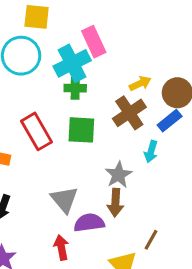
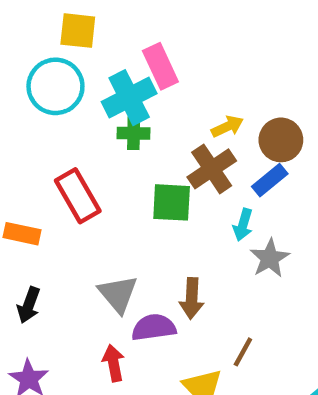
green square: (81, 130) -> (172, 202), moved
gray star: (119, 175) -> (270, 258), moved

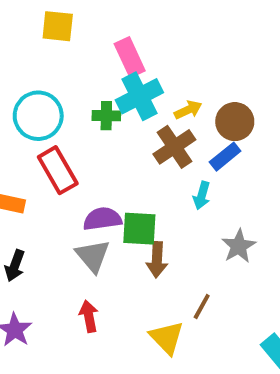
cyan circle: (55, 86) -> (38, 116), moved
cyan cross: (129, 98) -> (139, 96), moved
green square: (172, 202) -> (139, 229), moved
gray star: (270, 258) -> (239, 246), moved
purple semicircle: (154, 327) -> (102, 219), moved

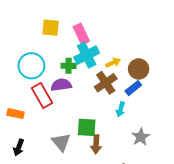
yellow square: (58, 26) -> (51, 28), moved
purple semicircle: (102, 219) -> (61, 85), moved

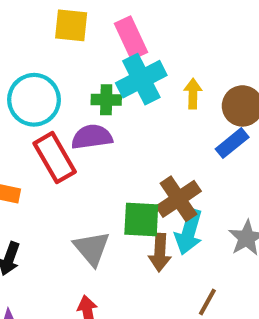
yellow arrow: (113, 63) -> (193, 94), turned -64
brown cross: (106, 83) -> (178, 199), moved
cyan arrow: (121, 109) -> (189, 232), moved, size x1.5

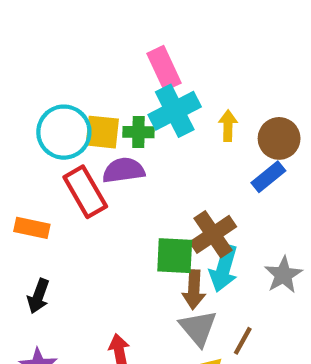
yellow square: (71, 25) -> (102, 132), moved
gray triangle: (92, 248) -> (198, 328), moved

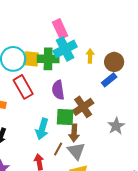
green cross: (138, 132) -> (48, 59), size x1.5
purple semicircle: (124, 170) -> (58, 90), moved, turned -90
cyan arrow: (224, 268) -> (42, 129), moved
brown line: (243, 341) -> (58, 149), moved

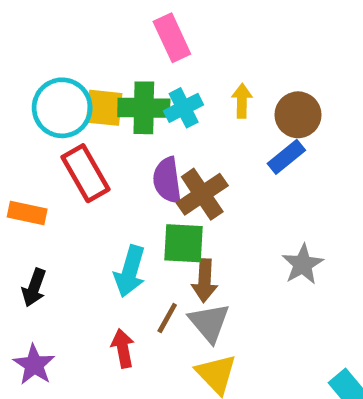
cyan cross: (65, 49) -> (184, 108), moved, size x0.7
brown cross: (83, 107) -> (202, 194), moved

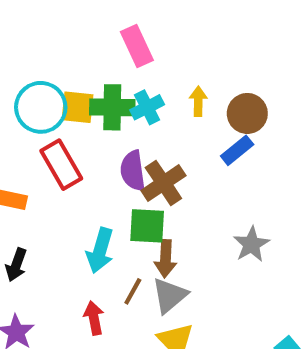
gray triangle: (209, 323) -> (170, 295), turned 30

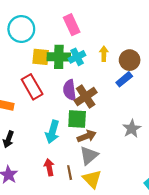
cyan circle: (41, 107) -> (21, 29), moved
brown arrow: (165, 259) -> (87, 136), turned -114
brown line: (133, 291) -> (70, 173), moved, turned -40

